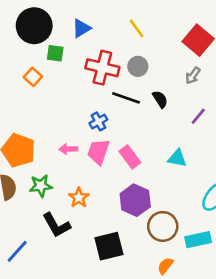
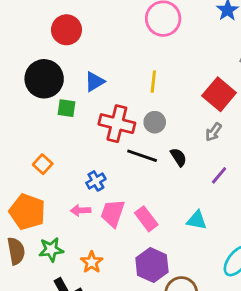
yellow line: (136, 28) -> (153, 82), turned 42
orange square: (33, 77) -> (43, 164), moved
blue cross: (98, 121) -> (96, 181), moved

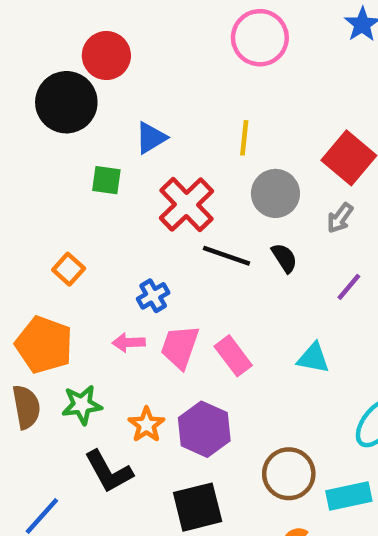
black circle: (44, 79) -> (66, 102), moved
gray circle: (155, 122) -> (275, 193), moved, size x1.4
red cross: (117, 124) -> (186, 205), turned 32
purple hexagon: (152, 265) -> (204, 429), moved

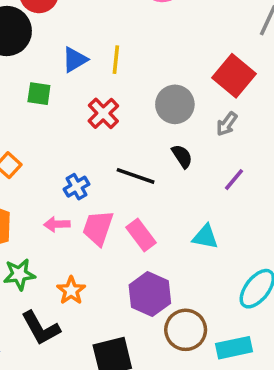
yellow line: (244, 138) -> (116, 60), moved
red cross: (186, 205) -> (103, 113), size x0.7
black line: (227, 256) -> (136, 176), moved
purple hexagon: (204, 429) -> (150, 294), moved

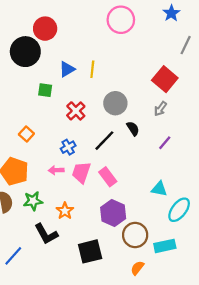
gray circle: (175, 104) -> (115, 103), moved
red cross: (103, 113) -> (76, 111), moved
black line: (136, 176) -> (104, 141), turned -65
cyan triangle: (205, 237) -> (159, 189), moved

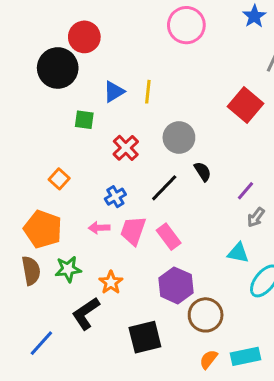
gray arrow: (160, 109) -> (256, 217), moved
black L-shape: (46, 234) -> (86, 313), turned 85
cyan rectangle: (165, 246) -> (245, 356), moved

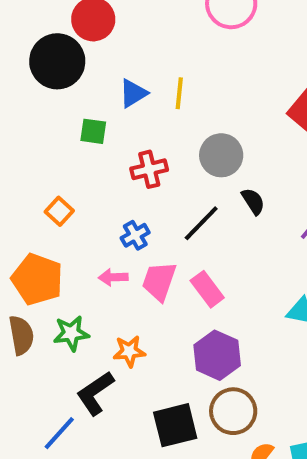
red cross: (126, 148) -> (149, 169), turned 30
orange star: (111, 282) -> (129, 351), turned 30
brown circle: (206, 315) -> (233, 411), moved
blue line: (41, 343) -> (59, 433), moved

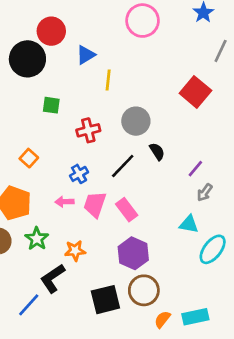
blue triangle: (133, 93) -> (86, 55), moved
green star: (71, 333) -> (37, 239), turned -30

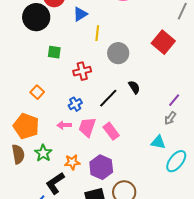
gray circle: (136, 121) -> (118, 53), moved
purple line: (195, 169) -> (174, 100), moved
purple hexagon: (133, 253) -> (101, 167), moved

